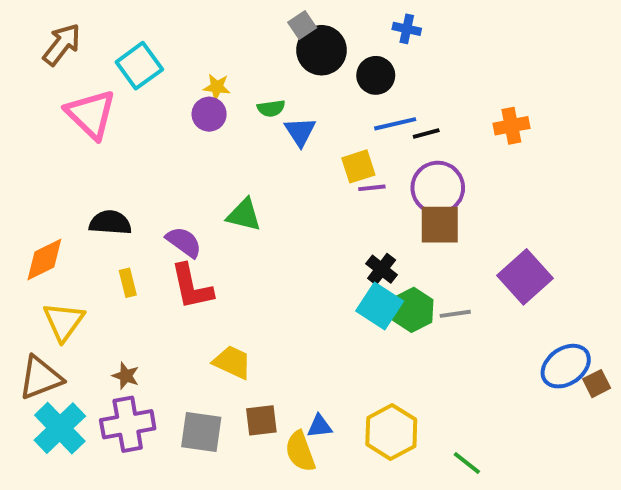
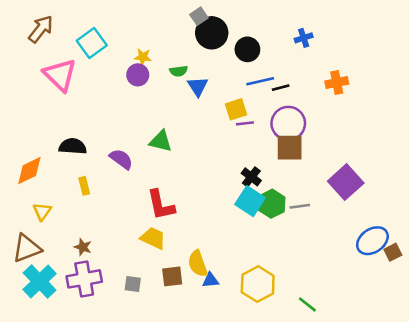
blue cross: (407, 29) -> (304, 38), moved, turned -30
red L-shape: (192, 287) -> (161, 205), moved
yellow triangle: (64, 322) -> (42, 211), size x0.7
gray square: (201, 432) -> (133, 284), size x0.6
yellow semicircle: (300, 451) -> (198, 264), moved

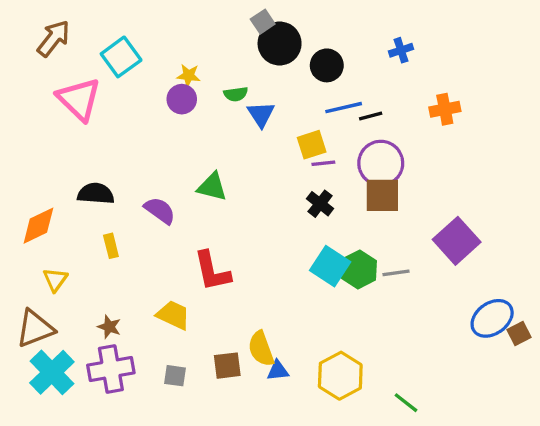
black cross: (251, 177) -> (320, 204), moved
yellow trapezoid: (153, 238) -> (173, 315), moved

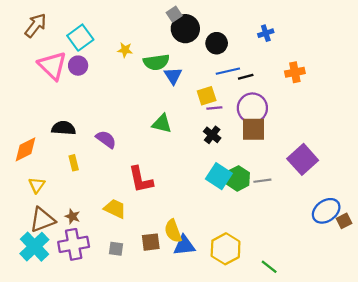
green semicircle: (236, 94) -> (156, 62), size x1.6
purple circle: (182, 99) -> (78, 66), moved
green triangle: (212, 187) -> (162, 124), moved
brown triangle: (35, 328) -> (42, 220), moved
blue triangle: (278, 371) -> (184, 245), size x1.5

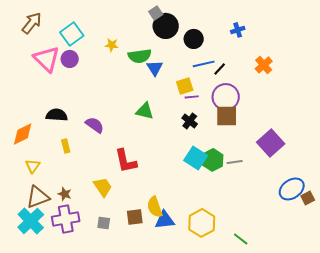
orange cross: (295, 72) -> (264, 65), turned -30
black line: (246, 77) -> (220, 69), turned -32
yellow trapezoid: (115, 209) -> (103, 187), turned 30

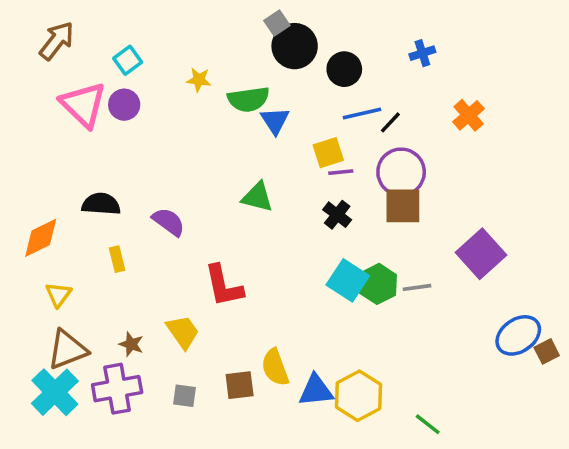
cyan square: (72, 34) -> (128, 60), size x0.7
brown star: (65, 194) -> (131, 344), moved
blue triangle: (165, 220) -> (316, 390), moved

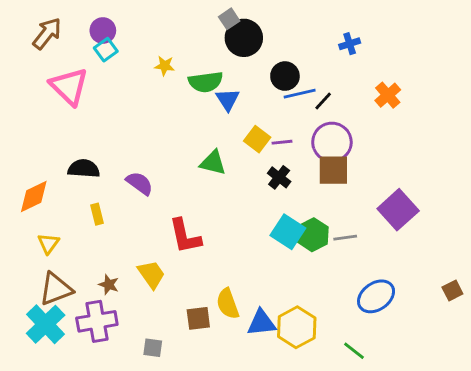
black circle: (344, 69) -> (285, 76), moved
purple circle: (124, 105) -> (103, 31), moved
yellow square: (328, 153) -> (257, 139), moved, turned -35
blue ellipse: (518, 335) -> (376, 296), moved
gray square: (185, 396) -> (153, 348), moved

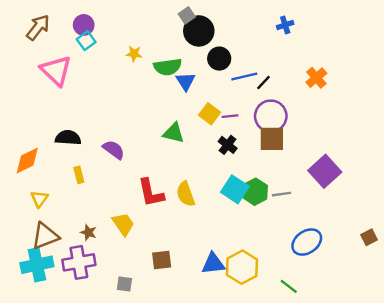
blue cross: (350, 44) -> (285, 25), moved
black circle: (285, 76) -> (219, 59), moved
yellow semicircle: (228, 304) -> (186, 194), moved
cyan cross: (46, 324) -> (37, 265), turned 32

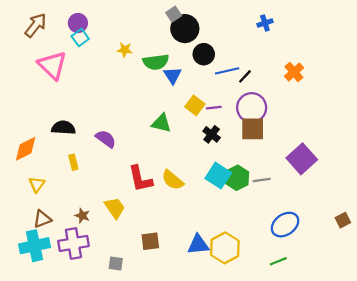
yellow semicircle: (186, 194) -> (173, 180), turned -30
brown triangle: (45, 236) -> (42, 219), size x0.7
green line: (289, 286) -> (278, 261), moved, turned -60

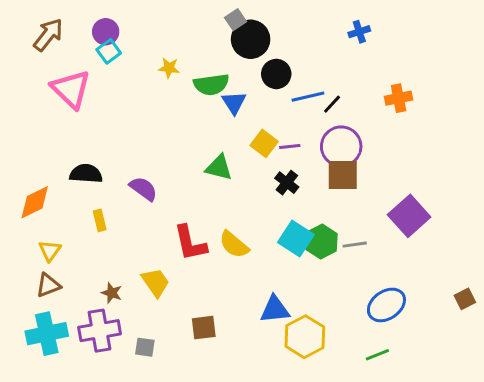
orange cross: (294, 72) -> (399, 98), turned 30
brown triangle: (42, 219) -> (48, 285), moved
blue triangle: (198, 245) -> (275, 309), moved
gray square: (116, 264) -> (145, 347), moved

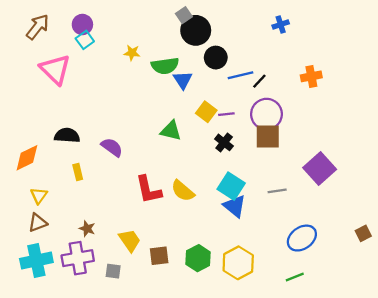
green hexagon: (322, 242) -> (198, 258), moved
yellow trapezoid: (155, 282) -> (130, 240), moved
blue triangle: (275, 309) -> (235, 206), moved, turned 45

